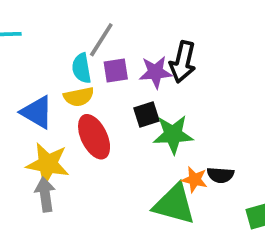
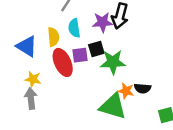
cyan semicircle: (82, 68) -> (74, 28), moved
purple square: (116, 70) -> (80, 55), moved
yellow semicircle: (79, 97) -> (53, 37), turned -84
yellow star: (48, 164) -> (33, 79), size x0.6

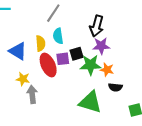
purple star: (103, 22) -> (101, 46), moved
orange star: (126, 91) -> (107, 70), moved
gray arrow: (31, 99) -> (32, 94), moved

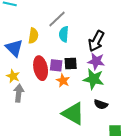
cyan semicircle: (58, 36) -> (64, 34), moved
yellow semicircle: (40, 43) -> (33, 36), moved
green star: (90, 65) -> (94, 79), moved
orange star: (107, 70) -> (63, 81), moved

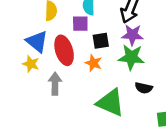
blue triangle: (14, 48) -> (37, 42), moved
purple square: (56, 65) -> (80, 24), moved
gray arrow: (19, 93) -> (55, 84), moved

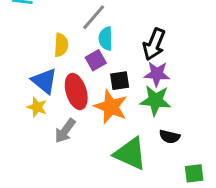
purple square: (80, 24) -> (96, 60), turned -30
orange star: (94, 63) -> (111, 107), size x1.6
gray arrow: (55, 84) -> (65, 131), turned -145

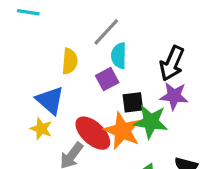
red ellipse: (76, 92) -> (93, 133), moved, turned -32
green star: (155, 100) -> (151, 122), moved

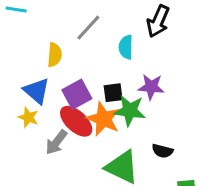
cyan semicircle: (119, 56) -> (126, 47), moved
black arrow: (172, 63) -> (158, 21), moved
purple square: (107, 79) -> (77, 94), moved, size x1.4

